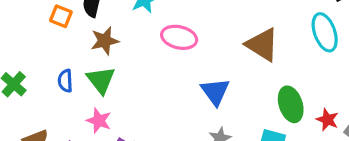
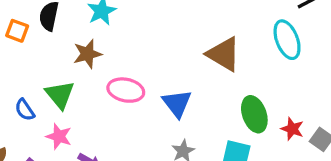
pink ellipse: (179, 37) -> (126, 90), moved
brown star: (105, 41) -> (87, 54), moved
blue semicircle: (65, 81) -> (25, 110), moved, turned -30

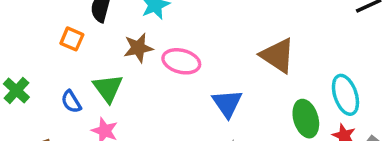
orange square: (17, 31) -> (72, 39), moved
cyan ellipse: (287, 40) -> (345, 95), moved
pink ellipse: (126, 90) -> (181, 61), moved

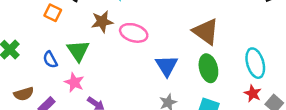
green ellipse: (306, 119) -> (208, 68), moved

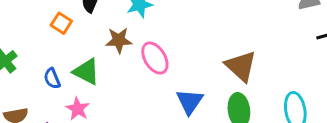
pink ellipse: (134, 33) -> (155, 58), turned 36
green triangle: (78, 51) -> (86, 72), turned -35

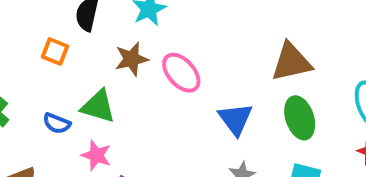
brown triangle: (241, 66) -> (291, 62), turned -44
blue semicircle: (52, 79) -> (57, 123), turned -35

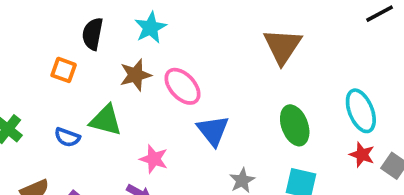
brown triangle: (291, 62) -> (282, 46), moved, turned -42
blue triangle: (236, 119) -> (213, 131), moved
pink star: (96, 155) -> (154, 159), moved

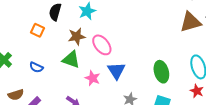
brown triangle: (282, 46) -> (190, 22), moved, turned 35
green triangle: (106, 120) -> (71, 60), moved
pink star: (154, 159) -> (93, 78), moved

